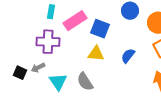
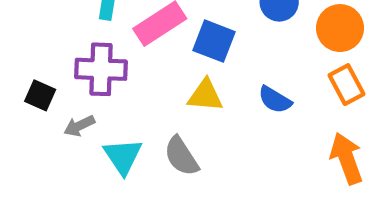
blue semicircle: (128, 56) -> (275, 100), turned -98
black square: (20, 73) -> (40, 95), moved

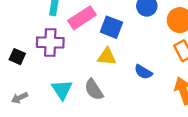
blue semicircle: (275, 100) -> (143, 72), moved
gray arrow: (79, 126) -> (20, 98), moved

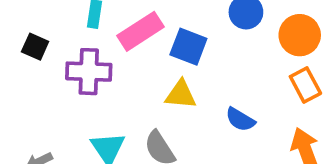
black square: (17, 57) -> (35, 47), moved

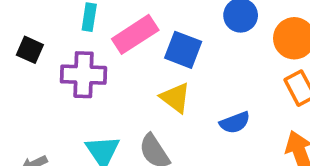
yellow triangle: (181, 95) -> (175, 98), turned 32
blue semicircle: (240, 120) -> (235, 123), turned -52

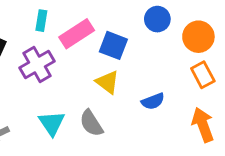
purple cross: (83, 75) -> (37, 65), turned -32

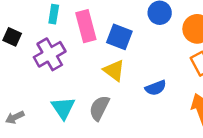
pink rectangle: (77, 34) -> (86, 26), turned -72
gray semicircle: (91, 123) -> (99, 108), turned 60

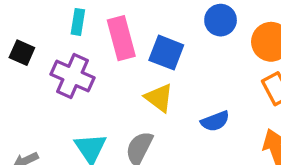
purple cross: (50, 54) -> (72, 76), turned -36

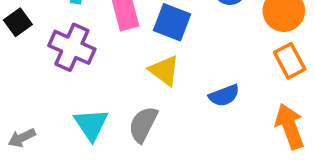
black square: (22, 53) -> (18, 22), turned 30

